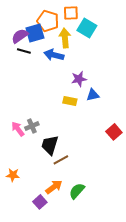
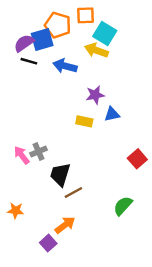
yellow arrow: (65, 38) -> (96, 50), moved, turned -66
green semicircle: (77, 191) -> (123, 206), moved

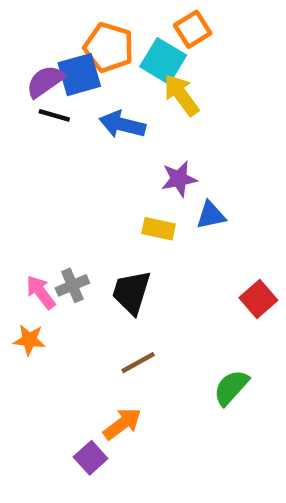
orange square: (85, 15) -> (193, 29), moved, turned -30
cyan square: (105, 33) -> (163, 61), moved
yellow arrow: (96, 50) -> (181, 95), turned 35
black trapezoid: (60, 174) -> (131, 292), moved
orange star: (16, 211) -> (29, 340), moved

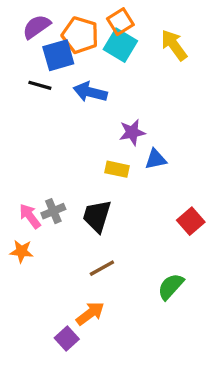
orange square: (193, 29) -> (120, 22), moved
purple semicircle: (45, 81) -> (37, 27), moved
yellow arrow: (181, 95) -> (174, 45), moved

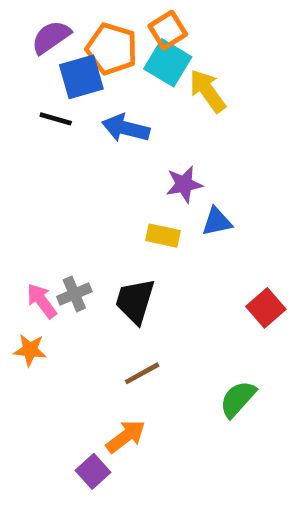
yellow arrow: (174, 45) -> (207, 91), moved

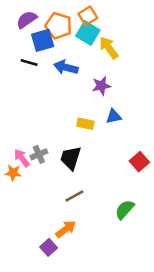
purple star: (184, 184) -> (101, 86), moved
orange star: (30, 350) -> (13, 173), moved

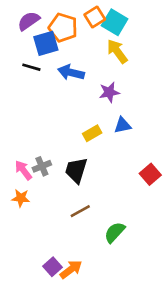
cyan square: (88, 33) -> (115, 22), moved
yellow rectangle: (85, 124) -> (92, 133), turned -42
orange star: (13, 173) -> (21, 198), moved
green semicircle: (125, 209) -> (115, 232), moved
orange arrow: (66, 229) -> (71, 269), moved

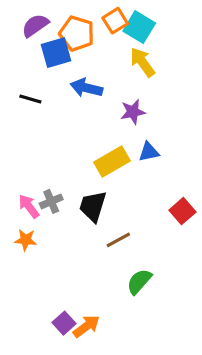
black line: (31, 67) -> (30, 99), moved
yellow rectangle: (92, 133) -> (112, 161), size x1.5
brown line: (80, 211) -> (118, 240), moved

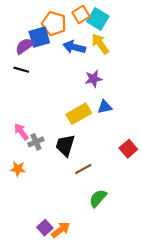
purple semicircle: (35, 25) -> (25, 46), moved
blue arrow: (86, 88) -> (74, 47), moved
pink arrow: (29, 206) -> (21, 132), moved

